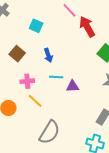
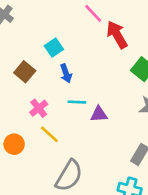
cyan square: (36, 26) -> (54, 48), moved, turned 32
pink cross: (27, 81) -> (39, 108), turned -32

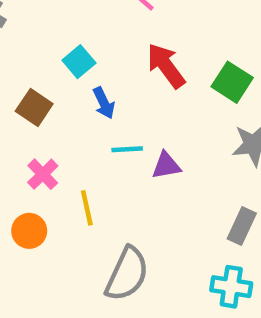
red arrow: (117, 35) -> (166, 66), moved
pink cross: (39, 108) -> (43, 174), moved
yellow line: (49, 134) -> (87, 208), turned 42

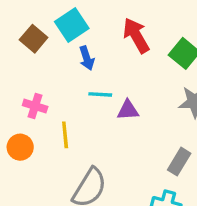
cyan square: (79, 62) -> (72, 25), size x1.4
brown square: (34, 107) -> (34, 39), moved
pink cross: (43, 174) -> (35, 106), turned -35

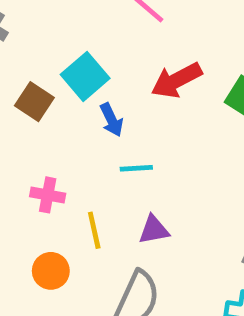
red arrow: (136, 36) -> (177, 80), turned -81
purple triangle: (128, 110) -> (154, 230), moved
orange circle: (20, 147) -> (51, 271), moved

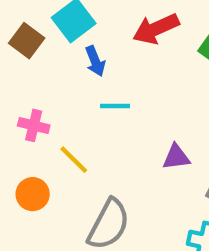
yellow line: (94, 230) -> (74, 160), turned -36
purple triangle: (154, 230) -> (176, 157), moved

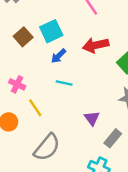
blue arrow: (95, 61) -> (58, 56), turned 56
purple triangle: (176, 157) -> (92, 118), turned 49

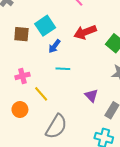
brown square: (23, 37) -> (21, 34), turned -35
pink cross: (17, 84) -> (22, 76), turned -32

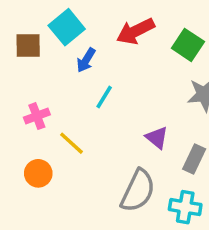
cyan line: (63, 69) -> (104, 97), turned -56
gray semicircle: (56, 127) -> (138, 191), moved

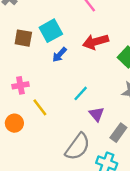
cyan line: (104, 97) -> (81, 93), moved

